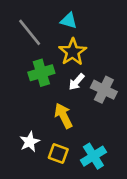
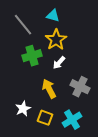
gray cross: (104, 90) -> (80, 87), moved

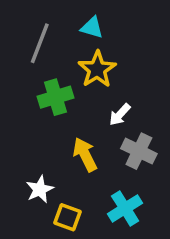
gray line: (23, 25) -> (40, 43), turned 60
white arrow: (59, 63) -> (120, 115), moved
yellow square: (45, 118) -> (68, 217), moved

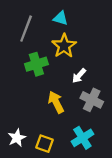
white star: (40, 189) -> (17, 138), moved

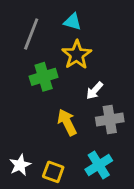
gray cross: (92, 100) -> (110, 120), turned -35

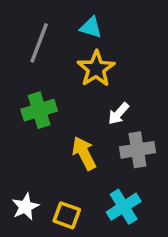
green cross: (44, 77) -> (39, 110), moved

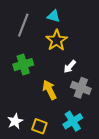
gray cross: (137, 150) -> (81, 88), turned 30

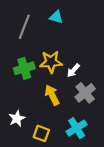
yellow star: (57, 40) -> (51, 62), moved, turned 30
gray cross: (81, 88) -> (85, 93), turned 30
white star: (15, 121) -> (17, 118), moved

